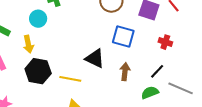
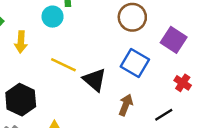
cyan circle: (38, 19) -> (53, 17), moved
black hexagon: (38, 71) -> (21, 100), moved
yellow line: (70, 79) -> (63, 65), moved

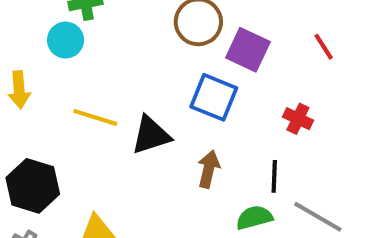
purple square: (174, 40) -> (248, 50), moved
black triangle: (95, 80) -> (151, 135), turned -50
black line: (164, 115) -> (274, 176), turned -48

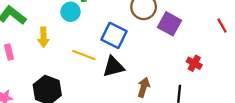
red line: (324, 47) -> (222, 26), moved
blue square: (214, 97) -> (114, 35), moved

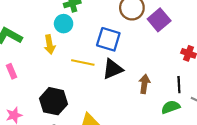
purple square: (169, 24) -> (159, 20), turned 30
yellow arrow: (43, 37) -> (50, 45), moved

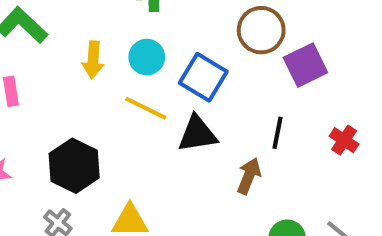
cyan circle: (64, 24) -> (147, 57), moved
black line: (179, 85) -> (277, 133), moved

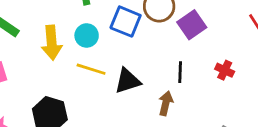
yellow arrow: (93, 60) -> (52, 43), size x1.4
blue square: (203, 77) -> (126, 22), moved

